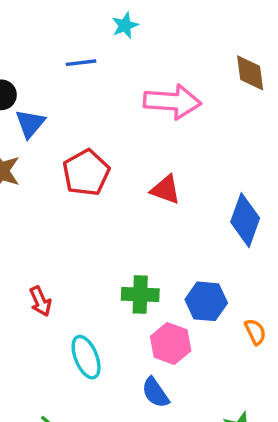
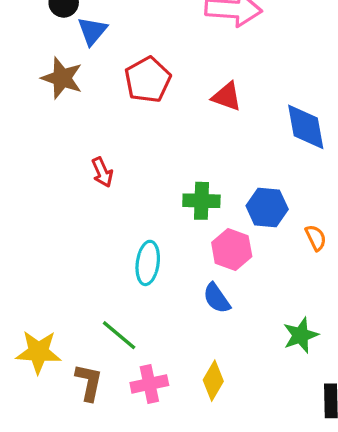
blue diamond: (245, 220) -> (306, 127), turned -30
red arrow: (40, 301) -> (102, 172), moved
cyan ellipse: (86, 357) -> (148, 263), turned 30

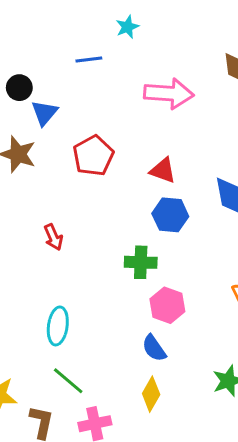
blue hexagon: (267, 207) -> (170, 215), moved
cyan ellipse: (148, 263) -> (58, 326), moved
yellow diamond: (213, 381) -> (151, 394), moved

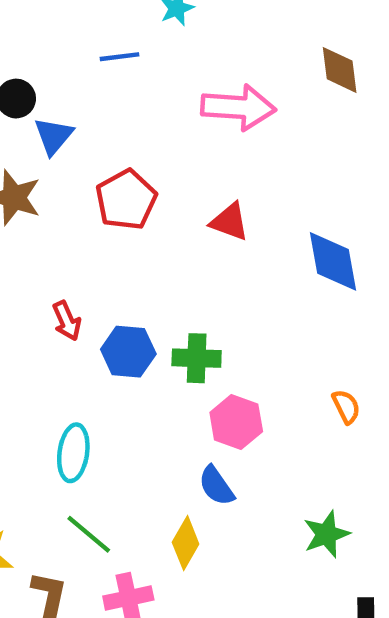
blue hexagon: (170, 215) -> (128, 352), moved
yellow diamond: (151, 394) -> (186, 543), moved

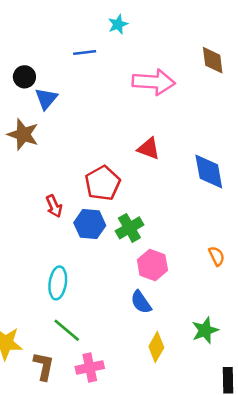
red pentagon: (126, 200) -> (103, 183), moved
green cross: (197, 358) -> (129, 228), turned -32
yellow diamond: (186, 543) -> (156, 347), moved

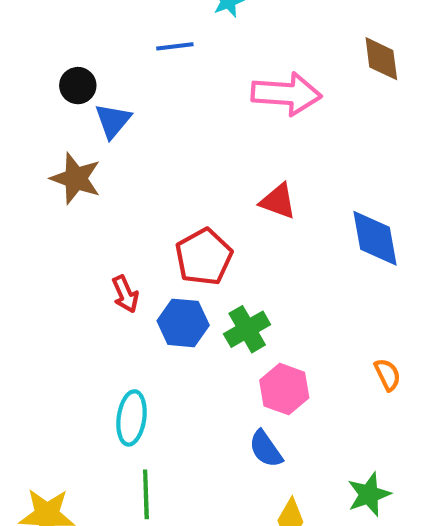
green line: (67, 330) -> (146, 494), turned 48

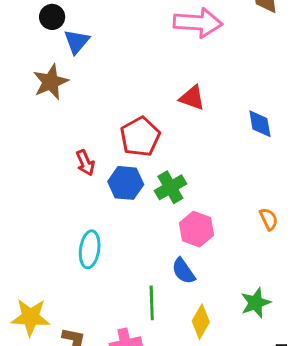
brown star: (76, 178) -> (51, 82), turned 30
blue diamond: (375, 238) -> (260, 124), size x0.7
green line: (146, 494) -> (152, 303), moved

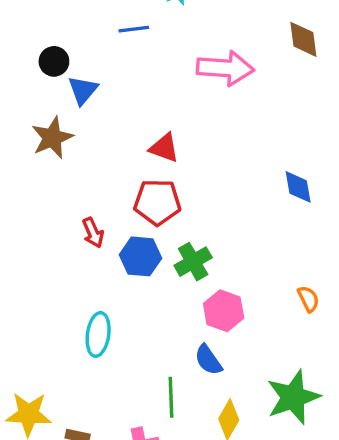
red triangle: (192, 98) -> (164, 148), moved
red pentagon: (140, 137) -> (157, 202), turned 30
green star: (256, 303) -> (293, 397), size x1.5

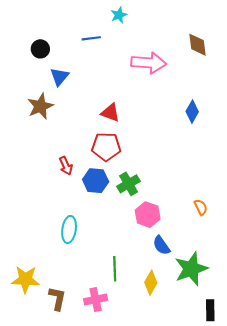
black circle: (54, 61) -> (40, 49), moved
blue diamond: (298, 187) -> (192, 112), moved, turned 40
blue semicircle: (208, 360) -> (161, 245), moved

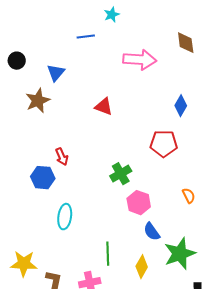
black circle: (40, 49) -> (17, 61), moved
red pentagon: (106, 147) -> (164, 144), moved
blue hexagon: (96, 181) -> (43, 178), moved

